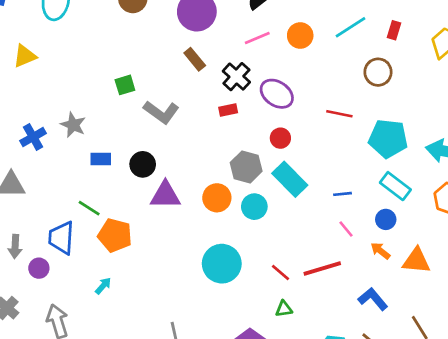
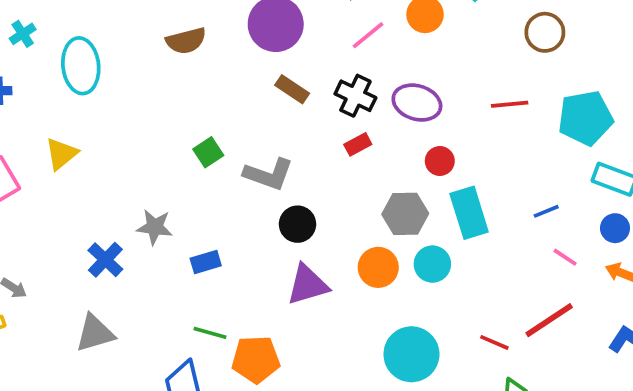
black circle: (143, 164) -> (297, 224), moved
cyan rectangle: (290, 179) -> (469, 213), turned 44

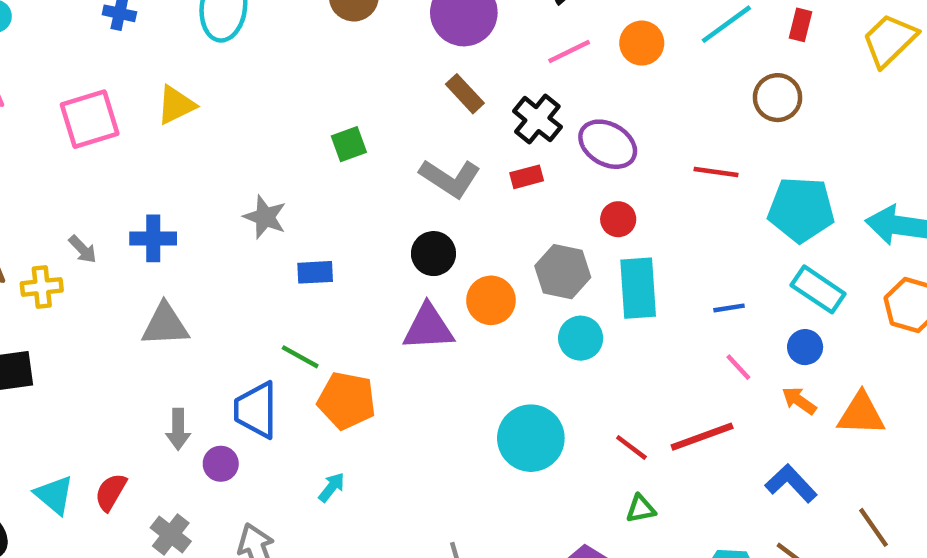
gray L-shape: (268, 174) -> (450, 178), moved
blue cross: (105, 260) -> (153, 238), moved, turned 33
orange circle: (378, 267) -> (491, 300), moved

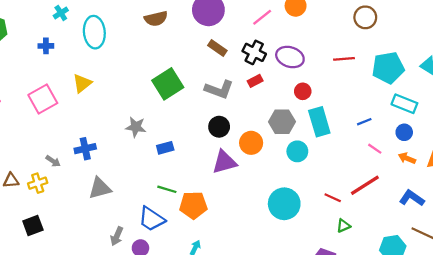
green square: (349, 144) -> (168, 84), size x1.8
blue trapezoid: (256, 410) -> (152, 219), turned -44
gray arrow: (178, 429) -> (117, 236), turned 36

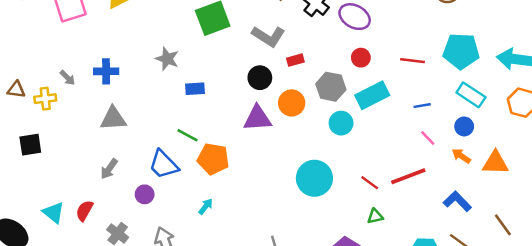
red line: (344, 59) -> (412, 61), moved
red rectangle: (255, 81) -> (295, 60), moved
cyan rectangle: (319, 122) -> (372, 95), turned 68
gray arrow: (117, 236) -> (109, 169), moved

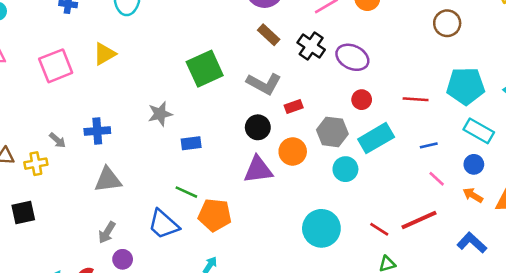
gray star: (167, 59) -> (160, 114), turned -30
purple circle: (145, 194) -> (123, 259), moved

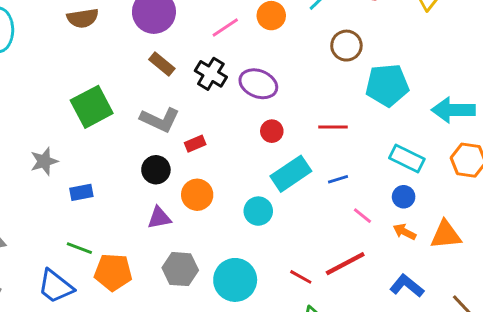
brown circle: (447, 23) -> (346, 46), moved
cyan pentagon: (466, 86) -> (387, 85), moved
gray hexagon: (332, 132) -> (180, 269), moved
blue line: (429, 145) -> (338, 179), moved
purple triangle: (258, 170) -> (159, 218), size x0.7

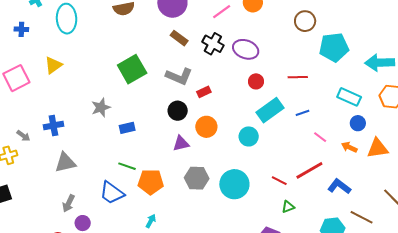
blue circle: (404, 197) -> (358, 123), moved
blue L-shape: (407, 286) -> (339, 186), moved

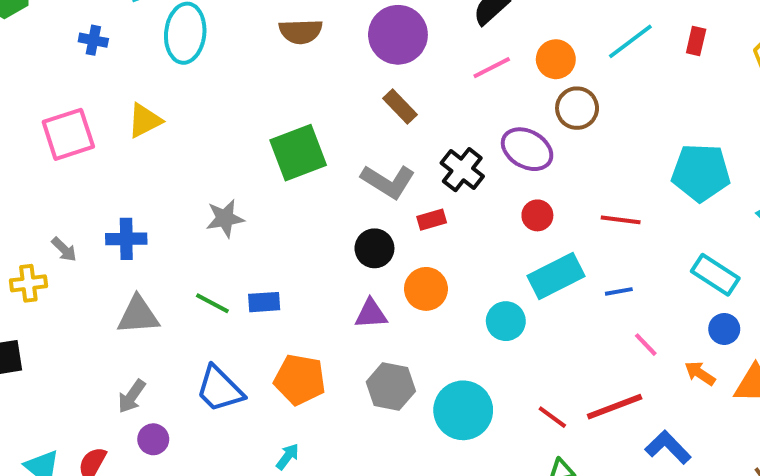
brown circle: (305, 21) -> (577, 108), moved
black cross: (213, 44) -> (462, 170), moved
blue rectangle: (127, 128) -> (264, 302), moved
green line: (127, 166) -> (212, 303), moved

